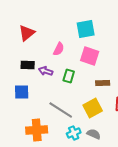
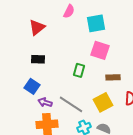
pink semicircle: (59, 49) -> (69, 11), moved
purple arrow: (46, 71) -> (45, 102), moved
blue square: (22, 92) -> (32, 86), turned 35

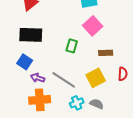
pink square: (100, 50) -> (93, 26), turned 30
black rectangle: (38, 59) -> (31, 35), size x1.6

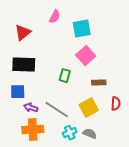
blue square: (25, 62) -> (18, 92), turned -35

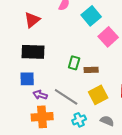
cyan square: (82, 29) -> (91, 16), turned -30
pink square: (86, 56) -> (108, 37), moved
brown rectangle: (99, 83) -> (91, 70), moved
gray semicircle: (90, 134) -> (107, 121), moved

